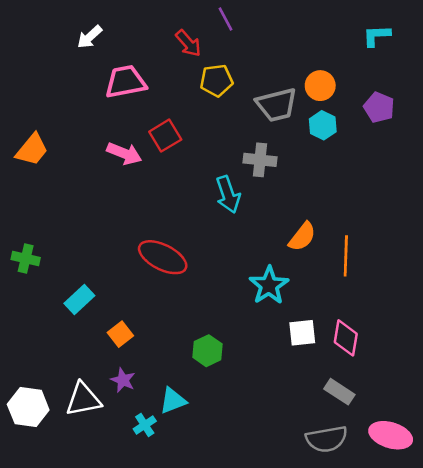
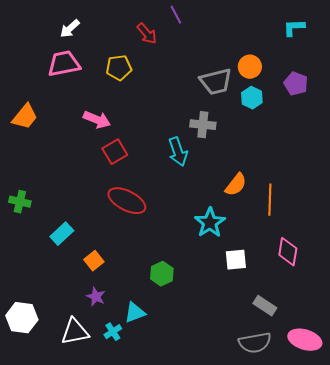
yellow pentagon: (216, 80) -> (119, 68), moved
pink trapezoid: (126, 82) -> (64, 64), moved
red square: (165, 136) -> (115, 152), moved
pink diamond: (346, 338) -> (288, 252), moved
white triangle: (83, 399) -> (75, 332), moved

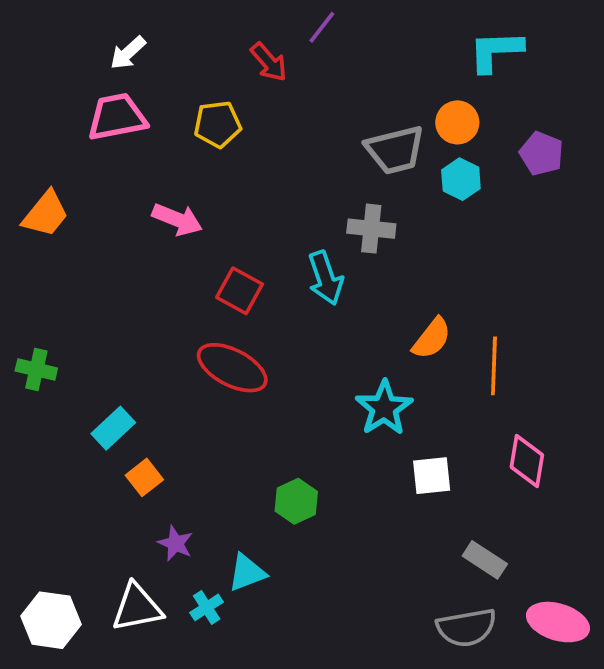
purple line: (176, 15) -> (322, 27), turned 66
cyan L-shape: (294, 28) -> (496, 51), moved, size x1.4
red square: (115, 152) -> (240, 291), moved, turned -30
orange square: (94, 261) -> (144, 477), moved
white hexagon: (22, 318) -> (51, 620), moved

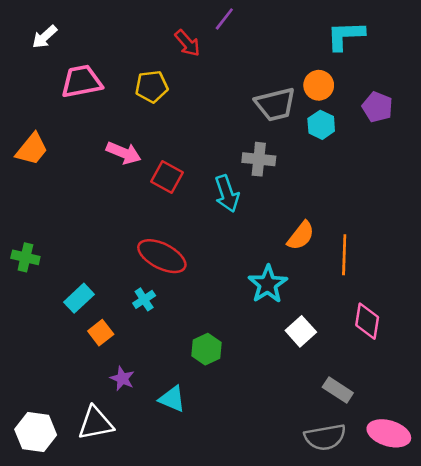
white arrow: (128, 53) -> (45, 37), moved
red square: (240, 291) -> (167, 177), moved
white square: (432, 476) -> (301, 331), turned -36
cyan triangle: (247, 573) -> (172, 399), turned 44
cyan cross: (207, 607) -> (144, 299), moved

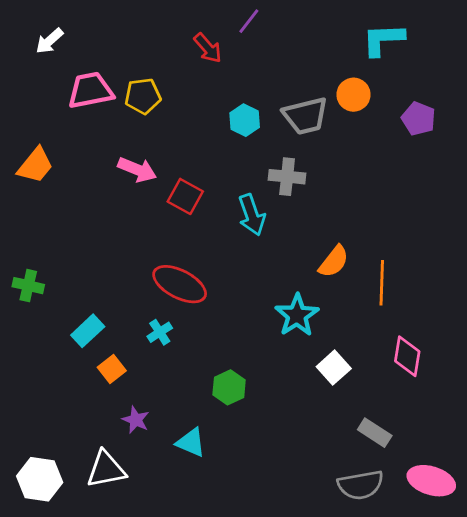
yellow pentagon: (152, 87) -> (143, 96), moved
cyan hexagon: (321, 125) -> (245, 120), moved

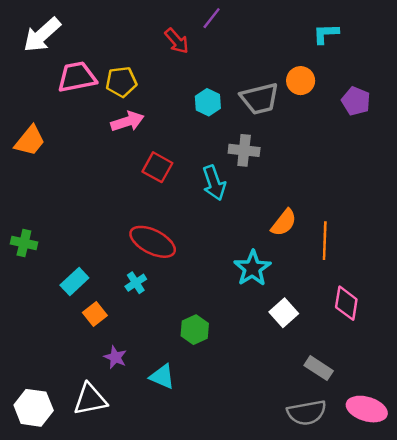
cyan L-shape: (383, 39) -> (326, 34), size x0.7
white arrow: (49, 41) -> (42, 35), size x1.6
pink arrow: (137, 170) -> (127, 121), moved, turned -40

